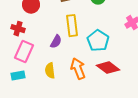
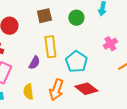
orange arrow: (78, 69) -> (56, 90), turned -140

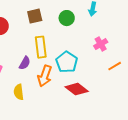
orange arrow: (56, 90) -> (45, 76), moved

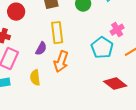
cyan pentagon: (67, 62) -> (102, 48), moved
red diamond: (77, 89) -> (115, 84), moved

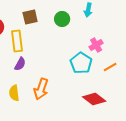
yellow rectangle: (57, 33) -> (17, 41), moved
orange arrow: (61, 62) -> (41, 89), moved

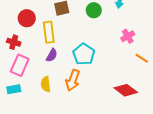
cyan pentagon: (81, 63) -> (84, 54), moved
orange line: (110, 67) -> (142, 58), turned 64

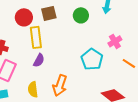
red circle: (27, 18) -> (24, 17), moved
cyan pentagon: (84, 54) -> (92, 59), moved

